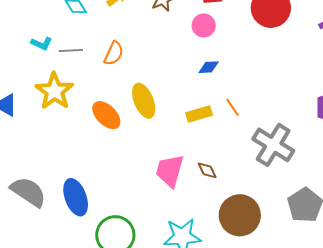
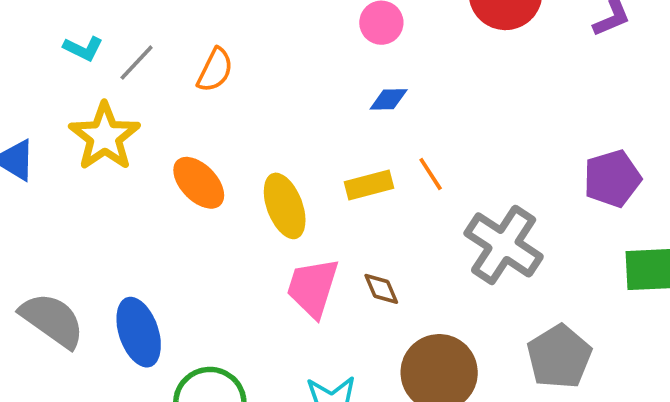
gray line: (71, 50) -> (137, 63), turned -45
yellow ellipse: (144, 101) -> (285, 206), moved

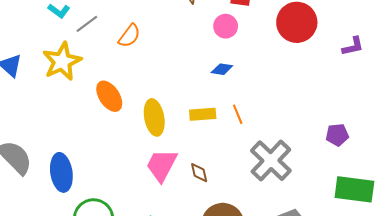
purple pentagon: (612, 179) -> (337, 135), size x0.7

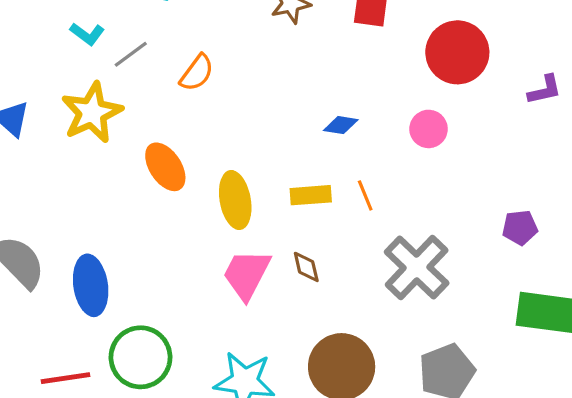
pink circle: (226, 26) -> (429, 129), moved
brown diamond: (199, 173) -> (306, 267), moved

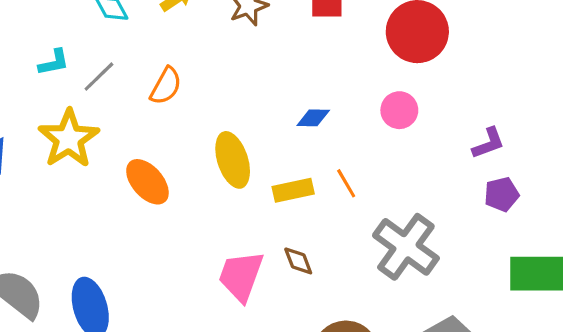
cyan L-shape: (87, 34) -> (54, 62), turned -40
purple L-shape: (545, 90) -> (488, 143), moved
yellow ellipse: (235, 200) -> (233, 160), moved

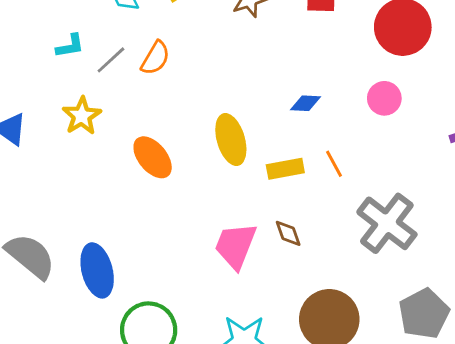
orange semicircle: (166, 86) -> (155, 58), moved
yellow star: (69, 139) -> (82, 116), size x0.7

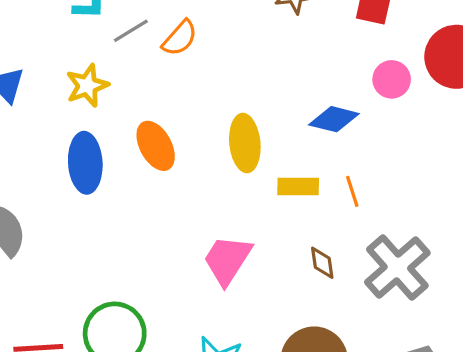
pink circle: (384, 98) -> (392, 79), moved
blue diamond: (305, 103) -> (334, 119), size x1.4
brown diamond: (288, 233) -> (322, 263), moved
blue ellipse: (97, 270) -> (85, 163), moved

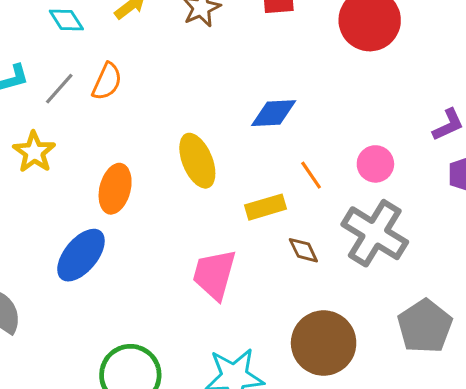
pink circle: (392, 79) -> (375, 164), moved
orange ellipse: (156, 146) -> (115, 189), turned 60
blue ellipse: (85, 163) -> (81, 255), moved, turned 60
yellow rectangle: (298, 187) -> (266, 207), moved

